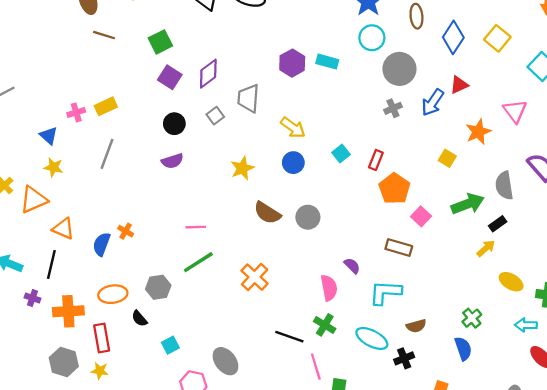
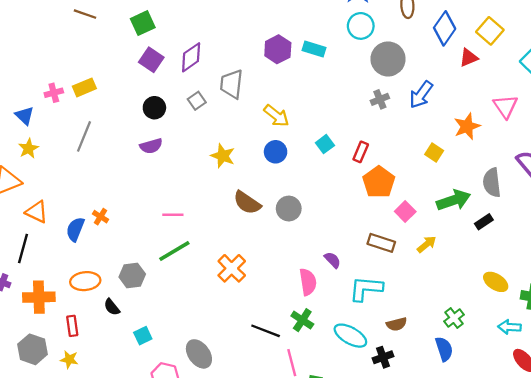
red triangle: (459, 85) -> (469, 58), moved
yellow star: (54, 167) -> (29, 148), turned 30
yellow star: (242, 168) -> (223, 156), turned -30
yellow arrow: (486, 248) -> (427, 244), moved
red rectangle: (102, 338) -> (72, 326), size x0.7

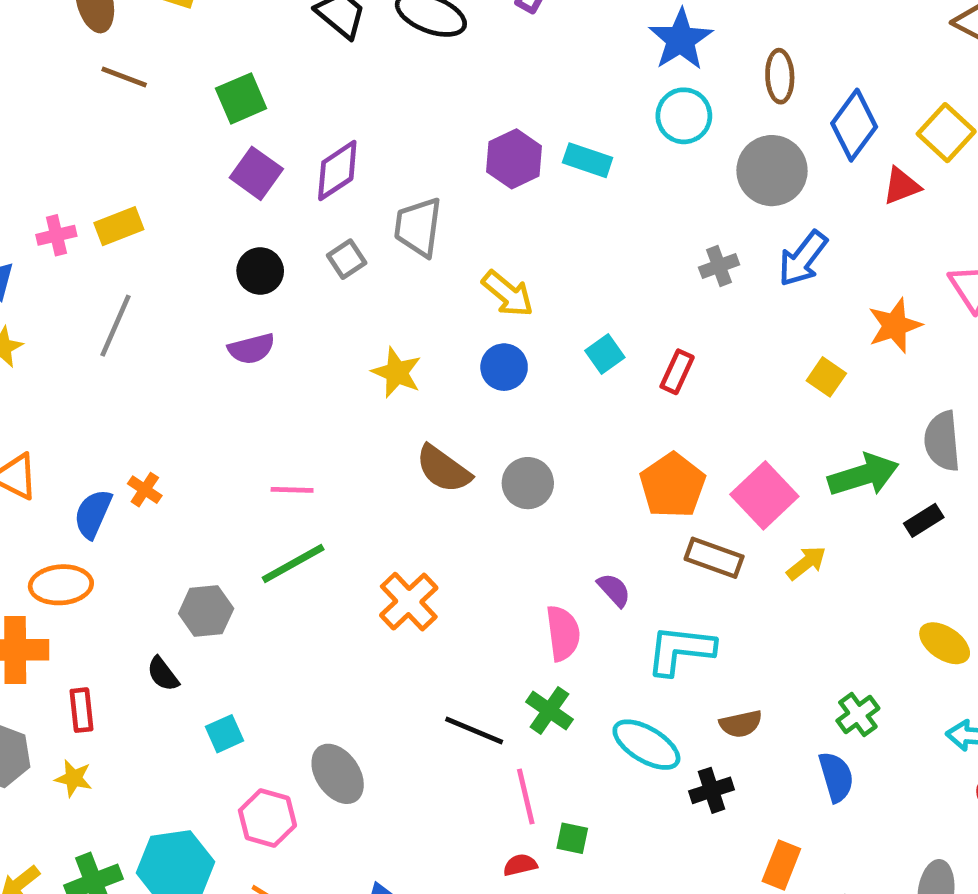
gray circle: (388, 59) -> (772, 171), moved
orange pentagon: (379, 182) -> (672, 485), moved
pink square: (405, 212) -> (764, 495), size x1.5
orange ellipse: (85, 281) -> (61, 585), moved

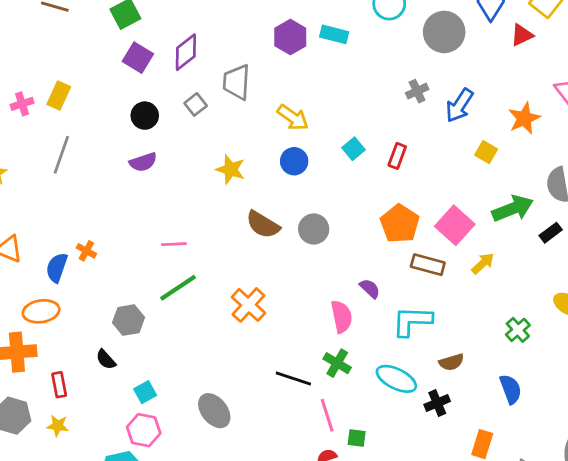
yellow rectangle: (119, 226) -> (59, 96), turned -40
blue arrow: (803, 259) -> (459, 105), moved
green cross: (858, 715) -> (518, 330), moved
pink hexagon: (267, 818) -> (144, 430), moved

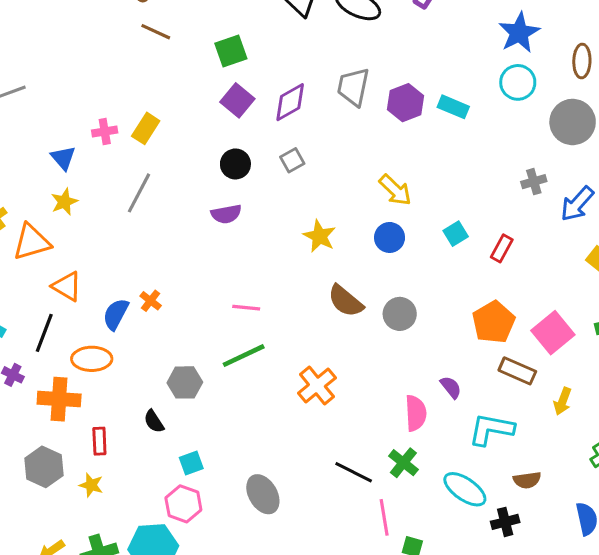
gray trapezoid: (237, 82) -> (353, 87), moved
yellow arrow: (483, 263) -> (563, 401), moved, turned 145

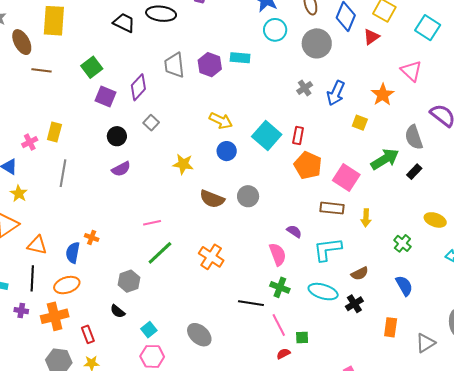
cyan square: (456, 234) -> (267, 136), size x1.8
orange pentagon: (494, 322) -> (308, 165), moved

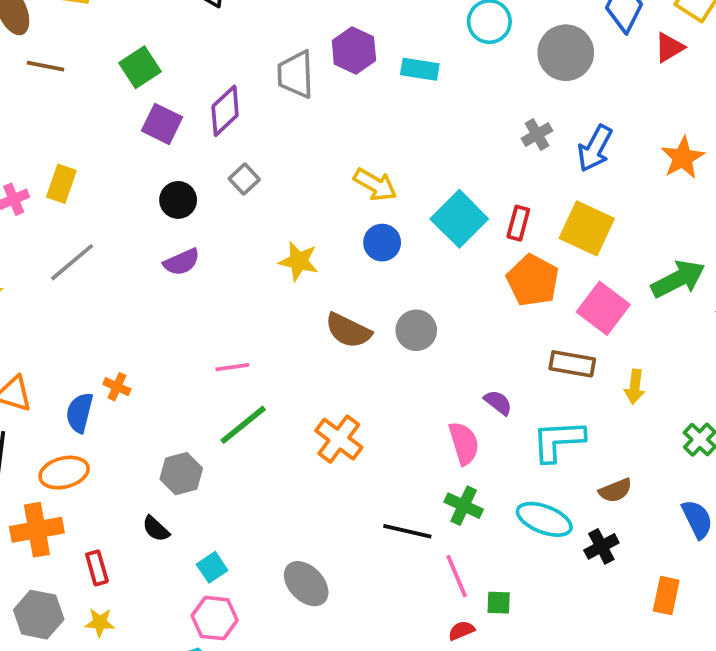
purple hexagon: (210, 65) -> (354, 50), moved
yellow square: (360, 123) -> (587, 228), moved, size x1.8
gray line: (63, 173) -> (72, 262), turned 36

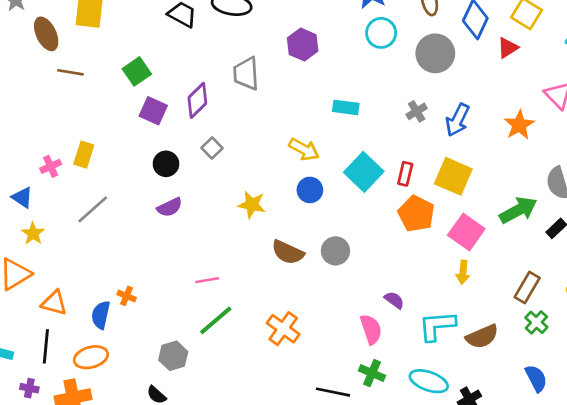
purple hexagon: (354, 50) -> (303, 45), moved
cyan rectangle: (420, 69) -> (346, 107), moved
brown rectangle: (572, 364) -> (527, 288), moved, turned -68
yellow arrow: (635, 387) -> (463, 272), moved
brown semicircle: (615, 490) -> (482, 337), moved, size x1.4

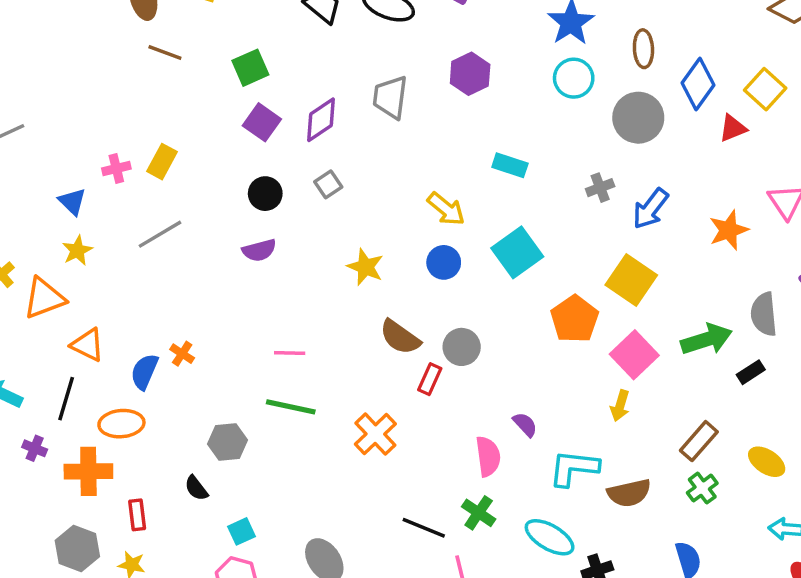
red rectangle: (405, 174) -> (430, 379), moved
green line: (216, 320) -> (291, 407), turned 42

